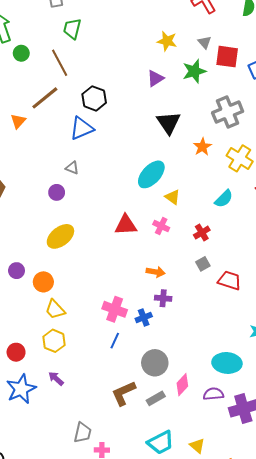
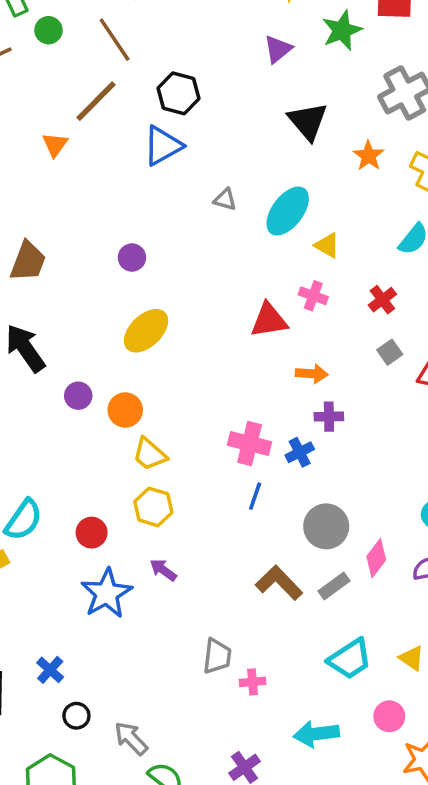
gray triangle: (72, 168) -> (225, 200), moved
red triangle: (126, 225) -> (269, 320), moved
brown L-shape: (124, 393) -> (279, 583), turned 76

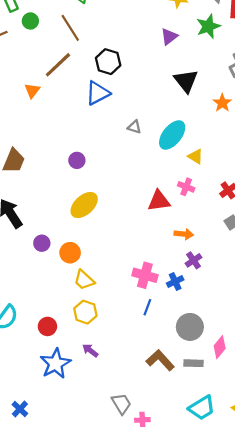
purple cross: (329, 417) -> (194, 260), turned -35
gray rectangle: (334, 586) -> (194, 363), turned 36
gray trapezoid: (217, 656) -> (121, 404), turned -40

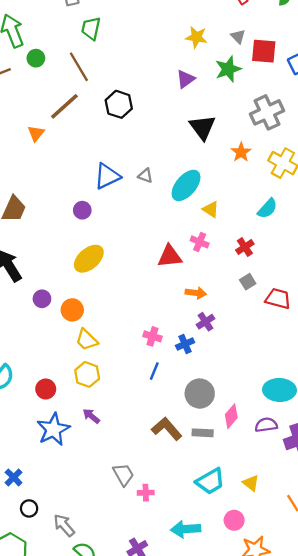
blue triangle: (98, 93) -> (107, 176), moved
pink cross: (145, 275) -> (153, 336), size x0.7

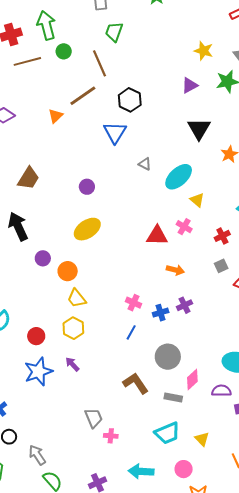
blue triangle: (107, 176) -> (115, 133), moved, turned -40
purple cross: (206, 322) -> (185, 305), moved
gray rectangle: (203, 433) -> (173, 397), moved

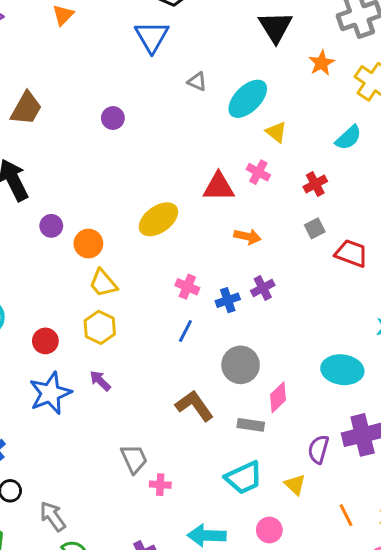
yellow ellipse: (87, 229) -> (158, 219), moved
purple semicircle: (221, 391) -> (318, 449), moved, turned -72

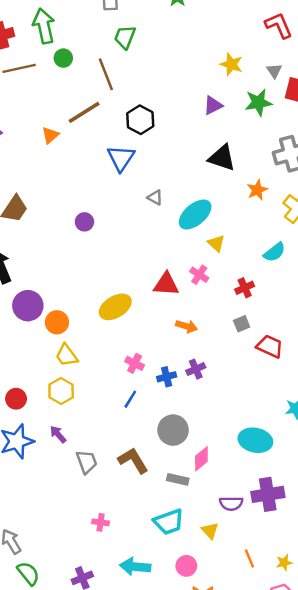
black triangle: (275, 27) -> (222, 158), turned -44
purple circle: (51, 226) -> (28, 306), size x1.6
purple semicircle: (318, 449) -> (231, 503), turned -110
gray trapezoid: (134, 459) -> (87, 462), moved

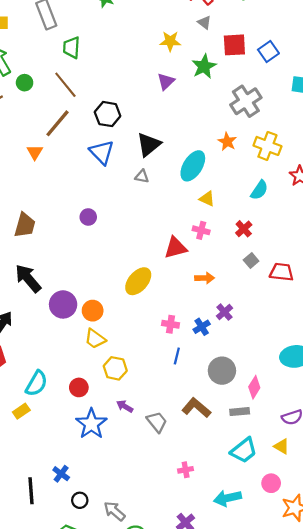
gray triangle: (274, 71) -> (204, 22), moved
black triangle: (222, 158) -> (149, 145), moved, turned -40
cyan ellipse: (195, 214) -> (193, 166), moved
yellow trapezoid: (66, 355) -> (95, 339), moved

